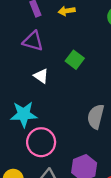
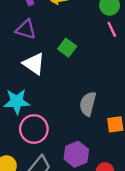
white triangle: (41, 76) -> (34, 64), size x1.5

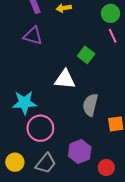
green square: (67, 48) -> (86, 55), moved
white triangle: (34, 64) -> (65, 79), moved, turned -30

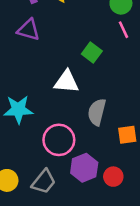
pink circle: (40, 128) -> (59, 140), moved
red circle: (106, 167) -> (113, 177), moved

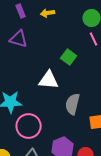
pink circle: (59, 140) -> (29, 126), moved

